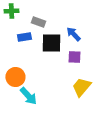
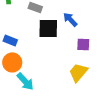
blue rectangle: (24, 37) -> (10, 40), moved, turned 32
purple square: (74, 57) -> (83, 44), moved

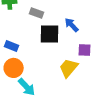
yellow trapezoid: (78, 72) -> (69, 68), moved

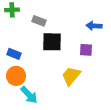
blue arrow: (72, 25) -> (94, 26), moved, turned -42
purple square: (85, 50) -> (86, 50), moved

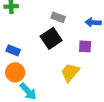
gray rectangle: (39, 21) -> (58, 17), moved
black square: (52, 42) -> (51, 38), turned -35

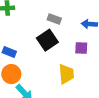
yellow trapezoid: (70, 72) -> (66, 74), turned 135

